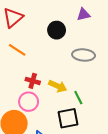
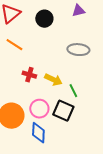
black circle: (57, 30) -> (44, 19), moved
pink circle: (29, 102) -> (39, 109), moved
black square: (68, 118) -> (63, 111), turned 35

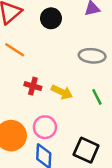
green line: (73, 91) -> (97, 97), moved
black square: (63, 111) -> (86, 150), moved

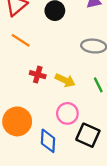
pink circle: (45, 127) -> (67, 113), moved

